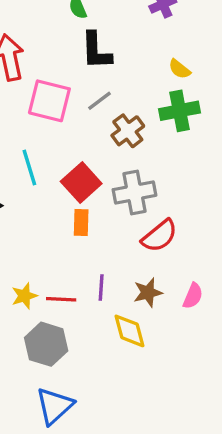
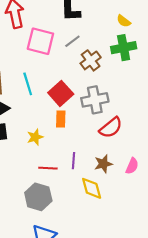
yellow star: (24, 296) -> (35, 137), moved

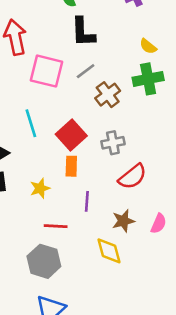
gray cross: (95, 100) -> (113, 143), size x0.7
purple line: (73, 161) -> (87, 201), moved

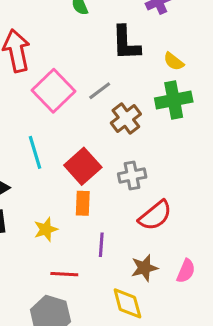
black L-shape: (83, 32) -> (126, 43), moved
pink square: (47, 71) -> (53, 91), turned 32

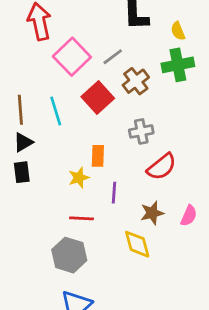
yellow semicircle: (174, 62) -> (178, 31), turned 30
red square: (83, 166) -> (98, 97), moved
yellow star: (46, 229) -> (79, 178), moved

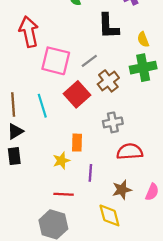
pink square: (72, 57) -> (56, 61), turned -32
red semicircle: (162, 167) -> (130, 152), turned -145

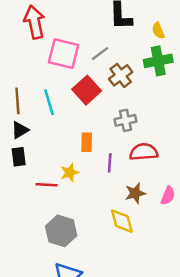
yellow star: (61, 161) -> (70, 173), moved
purple line: (90, 173) -> (110, 163), moved
red line: (64, 194) -> (47, 185), moved

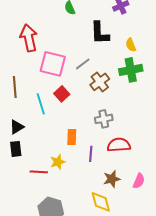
red square: (87, 90) -> (62, 94), moved, size x0.7
brown line: (17, 101) -> (15, 87), moved

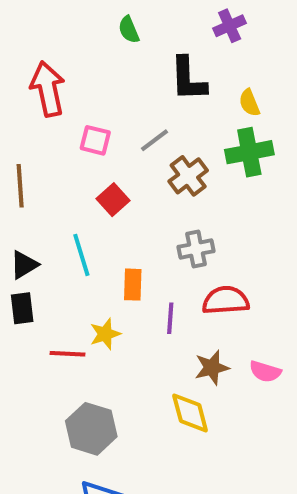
pink square: (53, 64) -> (95, 140), size x0.6
cyan line: (41, 104) -> (81, 255), moved
pink semicircle: (139, 181) -> (265, 372), turned 84

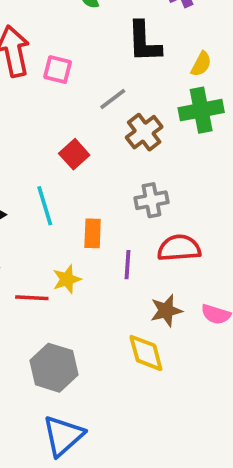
yellow semicircle: (249, 103) -> (201, 64), turned -130
pink square: (95, 140) -> (58, 70), moved

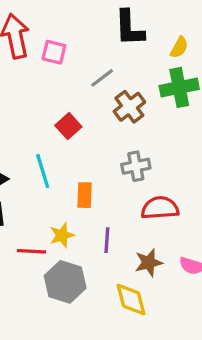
purple line: (128, 265) -> (107, 240), moved
gray hexagon: (54, 368) -> (65, 282), moved

